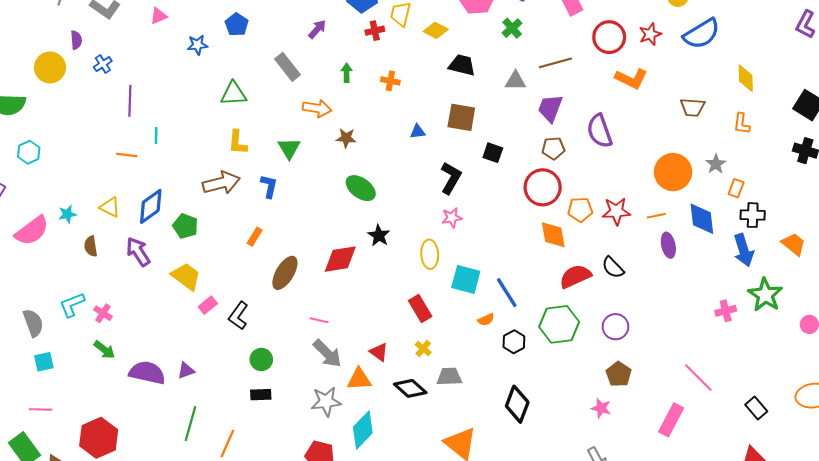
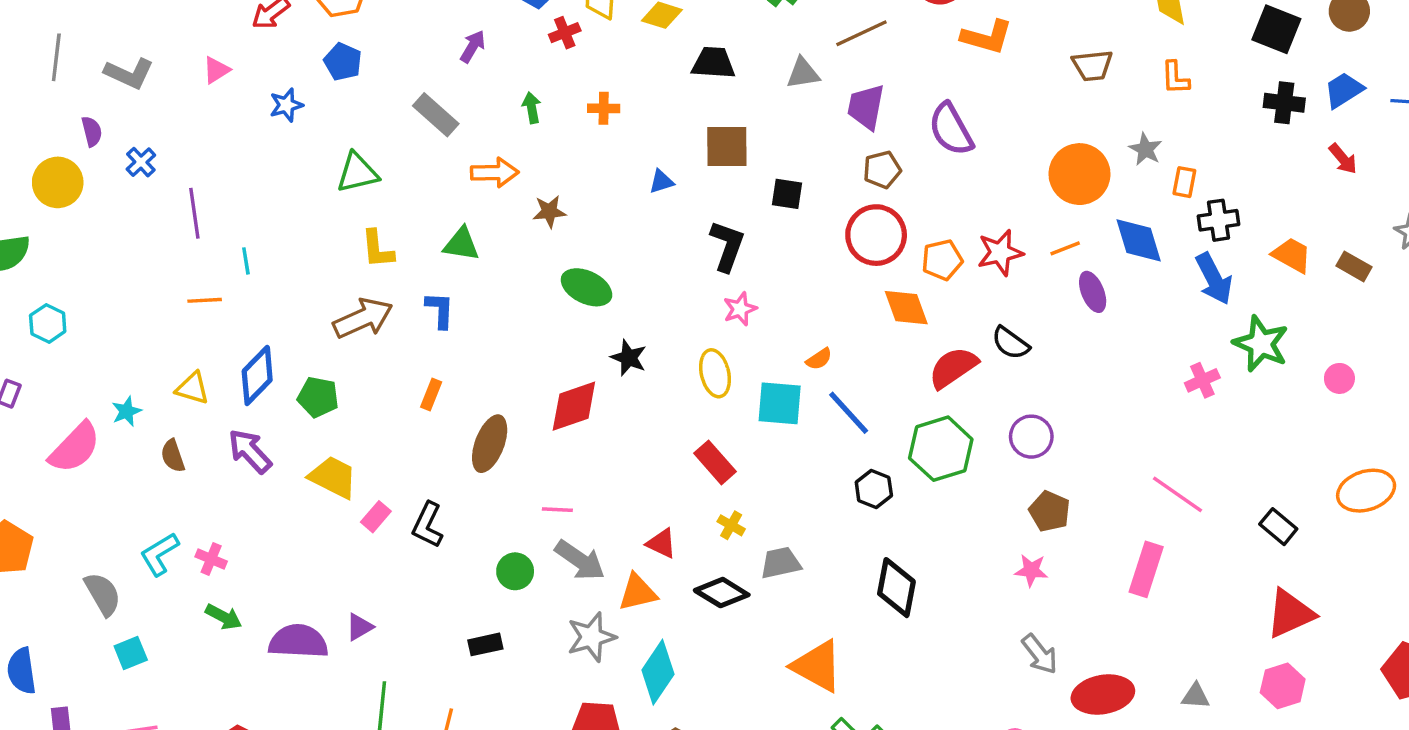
green triangle: (289, 148) -> (461, 244), turned -40
orange semicircle: (486, 320) -> (819, 359), moved
green circle: (261, 359) -> (515, 571), moved

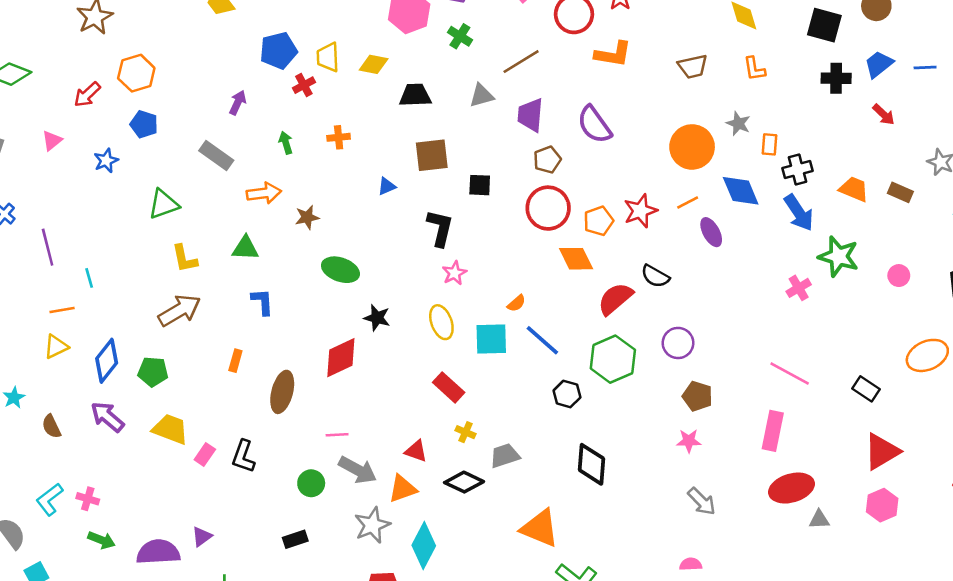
blue L-shape: (440, 310) -> (262, 302), moved
yellow triangle: (193, 388) -> (56, 347), moved, turned -36
red ellipse: (1103, 695) -> (791, 488), moved

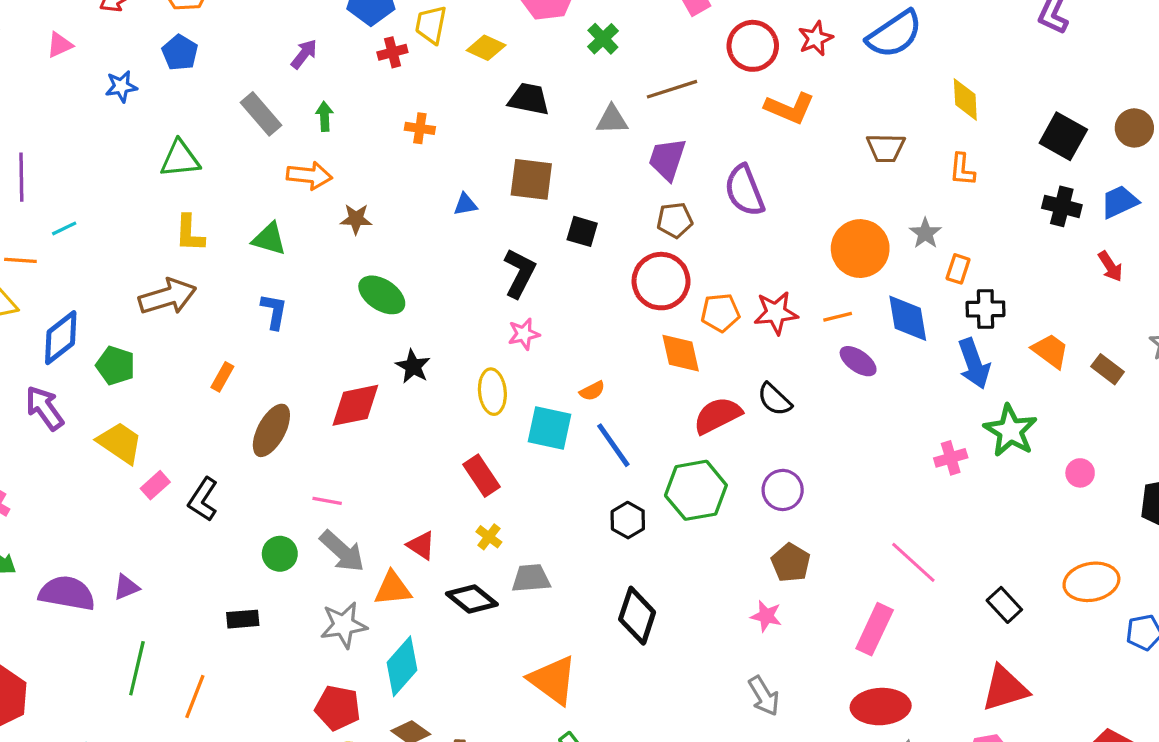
green arrow: (286, 143) -> (325, 116), moved
purple ellipse: (711, 232) -> (858, 361), turned -40
cyan line: (89, 278) -> (64, 228), turned 66

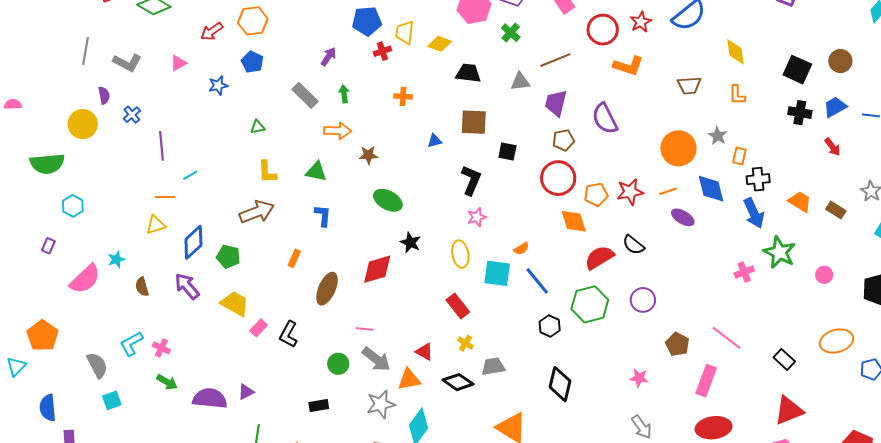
green triangle: (180, 159) -> (258, 127), size x0.6
brown pentagon: (791, 563) -> (677, 344), moved

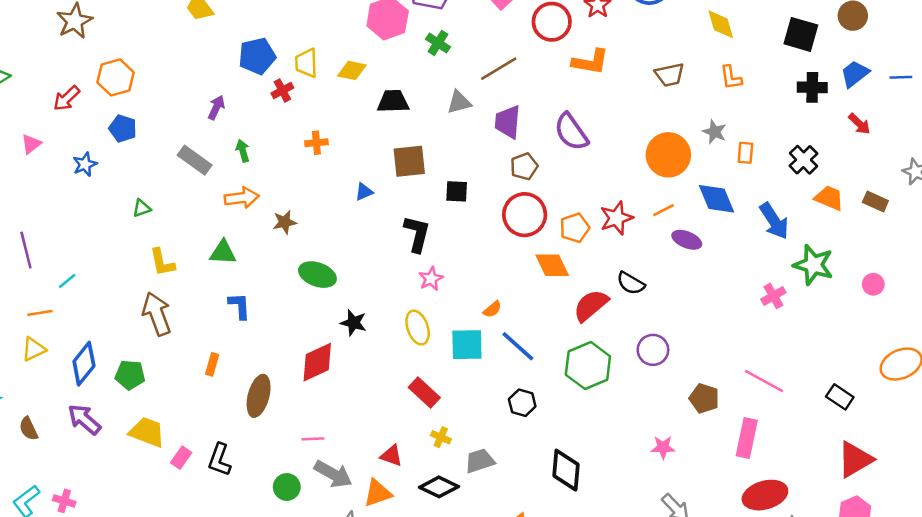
black cross: (758, 179) -> (804, 160), moved, turned -30
brown arrow: (257, 212) -> (157, 314), turned -80
black hexagon: (550, 326) -> (522, 403), moved

